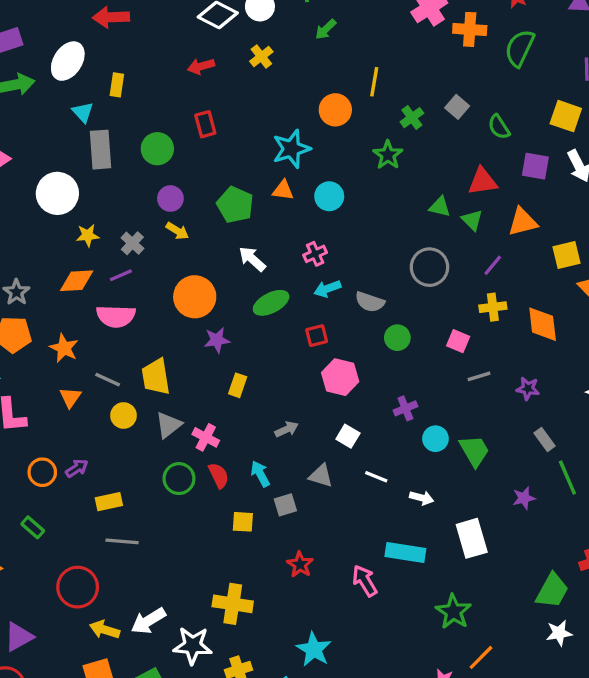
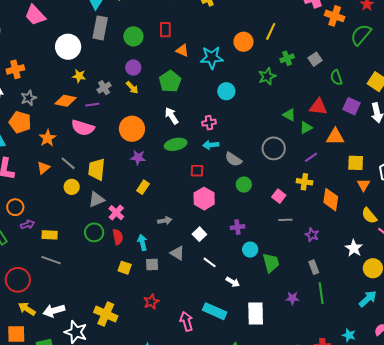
orange triangle: (283, 190) -> (182, 50), moved
green triangle: (472, 220) -> (306, 128), turned 32
purple arrow: (77, 468) -> (28, 225), moved

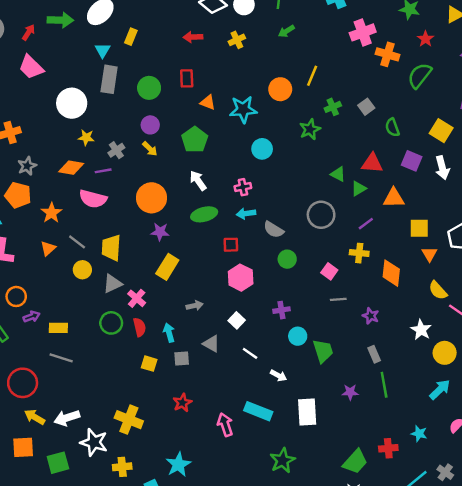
yellow rectangle: (143, 187) -> (167, 267), size x1.5

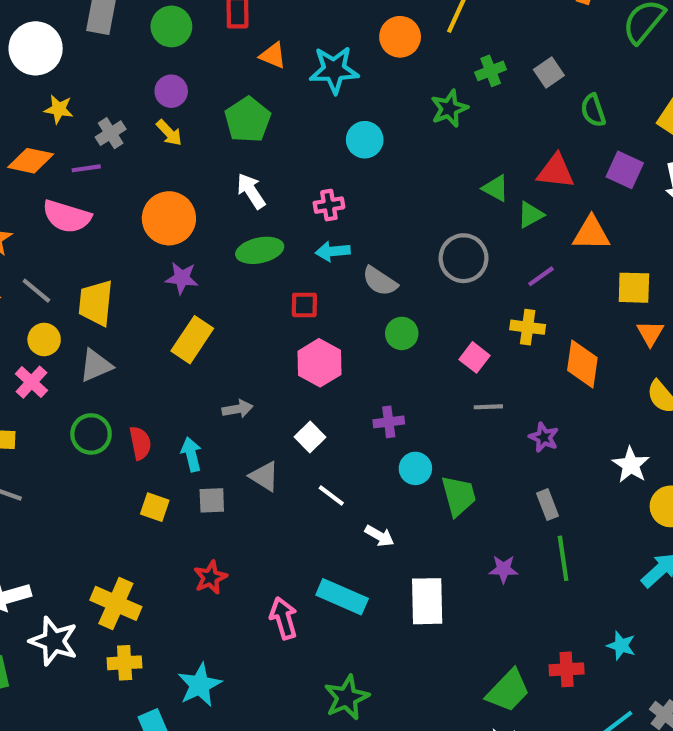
pink cross: (137, 298) -> (31, 382), moved
green star: (282, 461) -> (347, 697), moved
yellow cross: (122, 467) -> (125, 663), moved

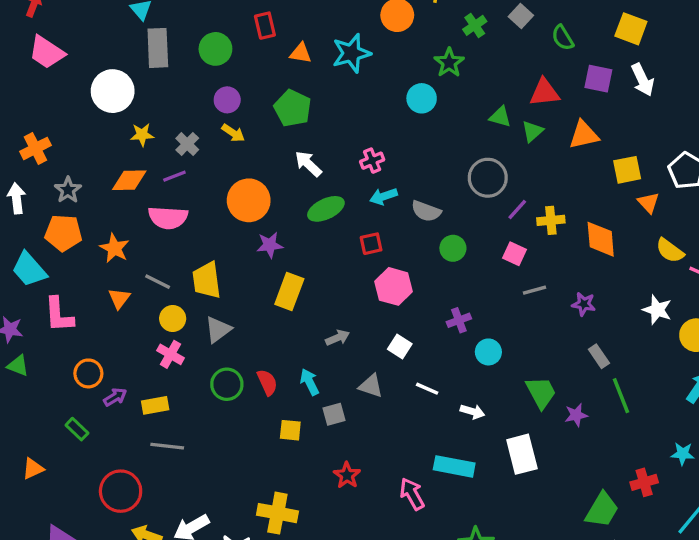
cyan circle: (365, 140) -> (422, 98), moved
purple line: (541, 276) -> (517, 209), moved
green trapezoid: (459, 496) -> (541, 393), moved

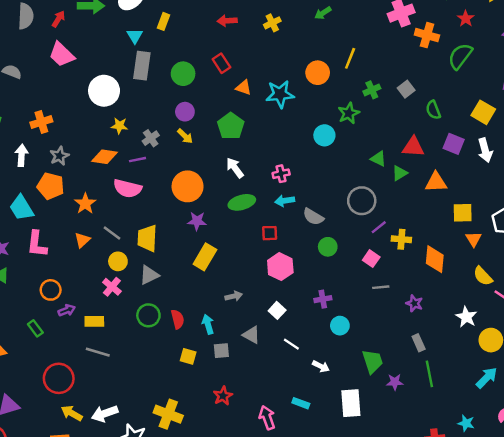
red rectangle: (265, 26) -> (221, 63), turned -30
cyan rectangle: (454, 466) -> (301, 403), size x0.6

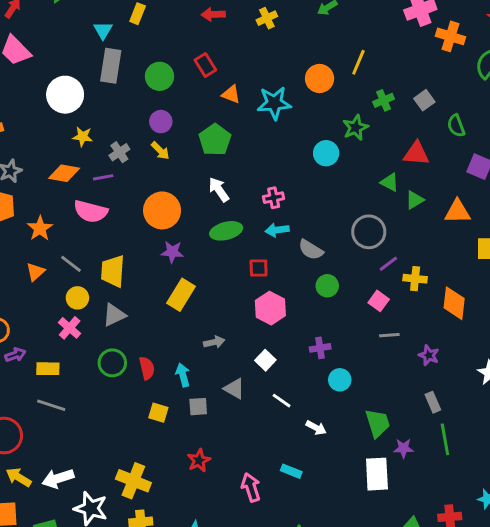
red triangle: (413, 147) -> (416, 154), moved
white rectangle: (351, 403) -> (377, 474), moved

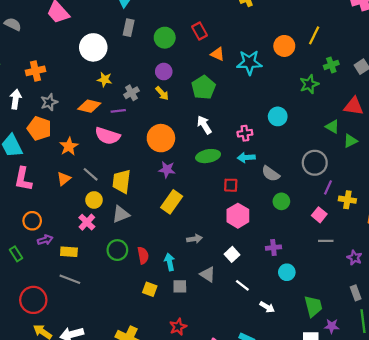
gray rectangle: (111, 66) -> (129, 28), size x0.7
cyan circle: (326, 153) -> (278, 116), moved
purple line: (388, 264) -> (328, 187), turned -32

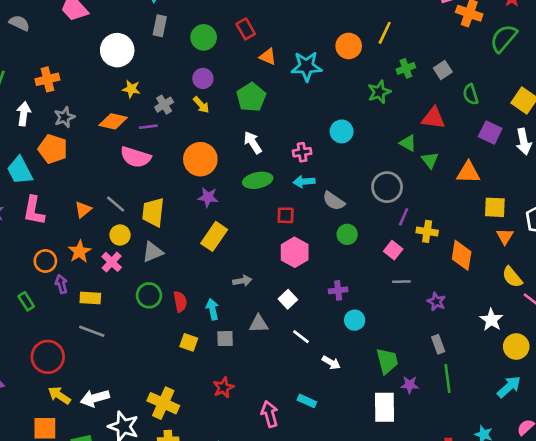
green triangle: (350, 141) -> (430, 160), turned -40
orange star: (69, 146) -> (80, 252), moved
purple arrow: (45, 240) -> (61, 284), turned -88
gray triangle: (208, 274) -> (259, 324), turned -35

